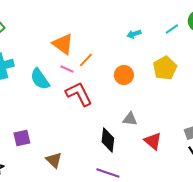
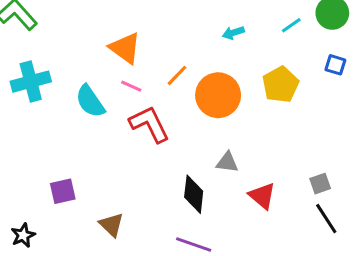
orange line: (86, 60) -> (177, 75), moved
orange circle: (124, 75) -> (218, 95), size x1.5

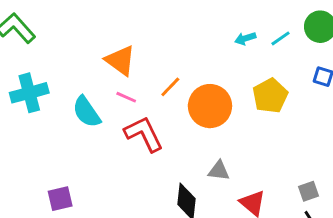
cyan arrow: (233, 33) -> (245, 38), moved

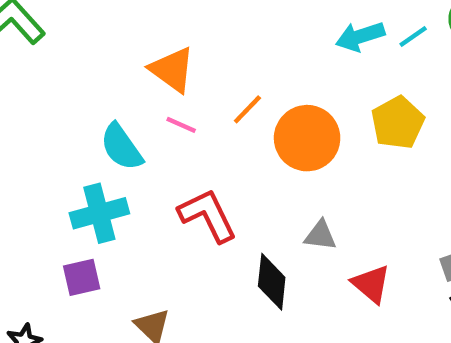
cyan arrow: (245, 38) -> (360, 36), size x1.5
cyan cross: (29, 93) -> (99, 213), moved
red L-shape: (144, 134) -> (208, 215), moved

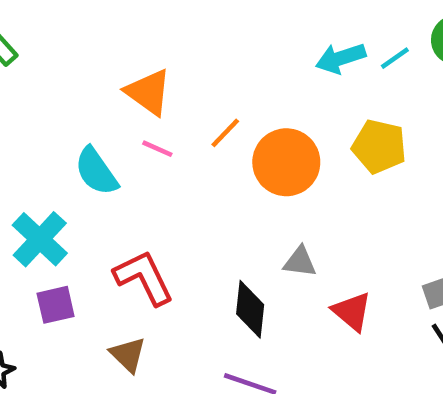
yellow pentagon: (398, 123) -> (379, 146), turned -30
cyan cross: (99, 213) -> (40, 239), moved, turned -32
red L-shape: (208, 215) -> (144, 278), moved

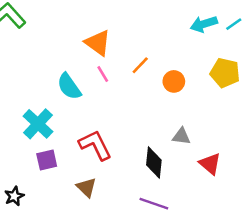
pink line: (157, 149) -> (103, 74), turned 35
orange circle: (286, 162) -> (174, 81), size x0.6

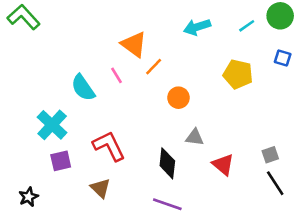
cyan arrow: (204, 24) -> (197, 27), moved
orange triangle: (98, 43) -> (134, 44), moved
orange circle: (174, 81) -> (178, 98), moved

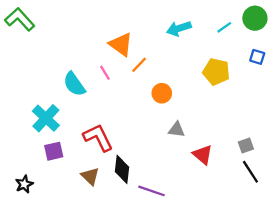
black diamond: (167, 163) -> (122, 169), moved

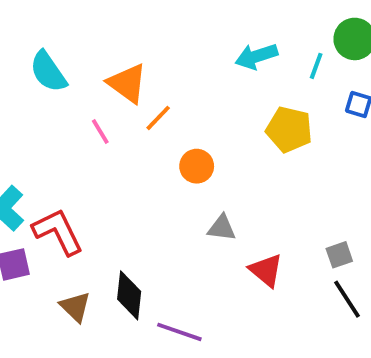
cyan line: (224, 27) -> (316, 66), moved, turned -35
cyan arrow: (179, 28) -> (256, 56), moved
cyan semicircle: (74, 84) -> (48, 72), moved
red L-shape: (98, 138) -> (58, 232), moved

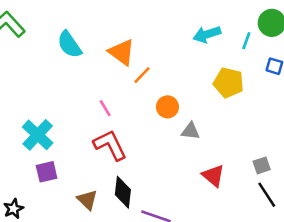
pink line: (100, 131) -> (105, 108), moved
gray triangle: (222, 228) -> (190, 131), moved
red L-shape: (58, 232) -> (110, 145), moved

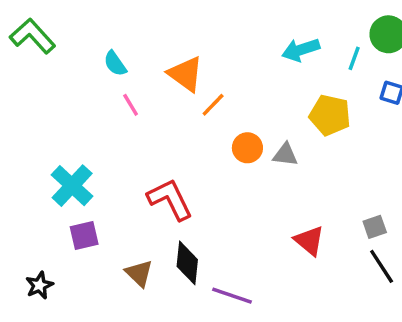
cyan semicircle: (69, 45) -> (115, 64), size x0.7
pink line: (105, 108) -> (131, 105), moved
gray triangle: (190, 131) -> (285, 155), moved

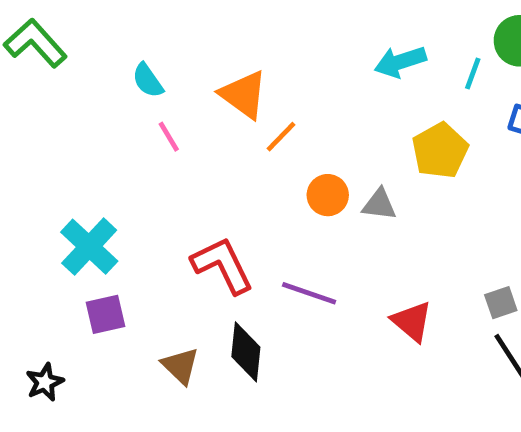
yellow pentagon: (330, 115) -> (440, 151), turned 30
purple line: (232, 296) -> (309, 293), moved

